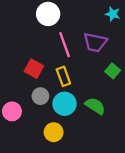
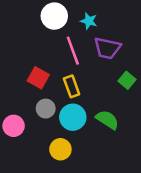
cyan star: (113, 14) -> (89, 21), moved

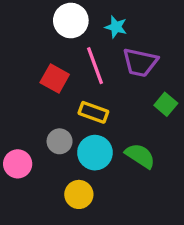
red square: (38, 78) -> (55, 78), moved
yellow rectangle: (72, 86) -> (93, 112), turned -50

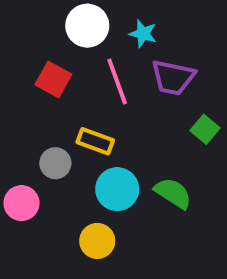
red square: (55, 78) -> (53, 79), moved
yellow rectangle: (93, 112) -> (95, 141), moved
gray circle: (60, 141) -> (55, 163), moved

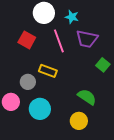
cyan circle: (117, 189) -> (40, 109), moved
yellow circle: (97, 241) -> (79, 121), moved

